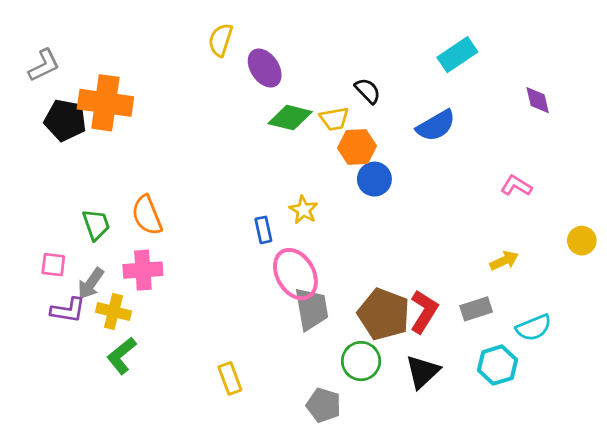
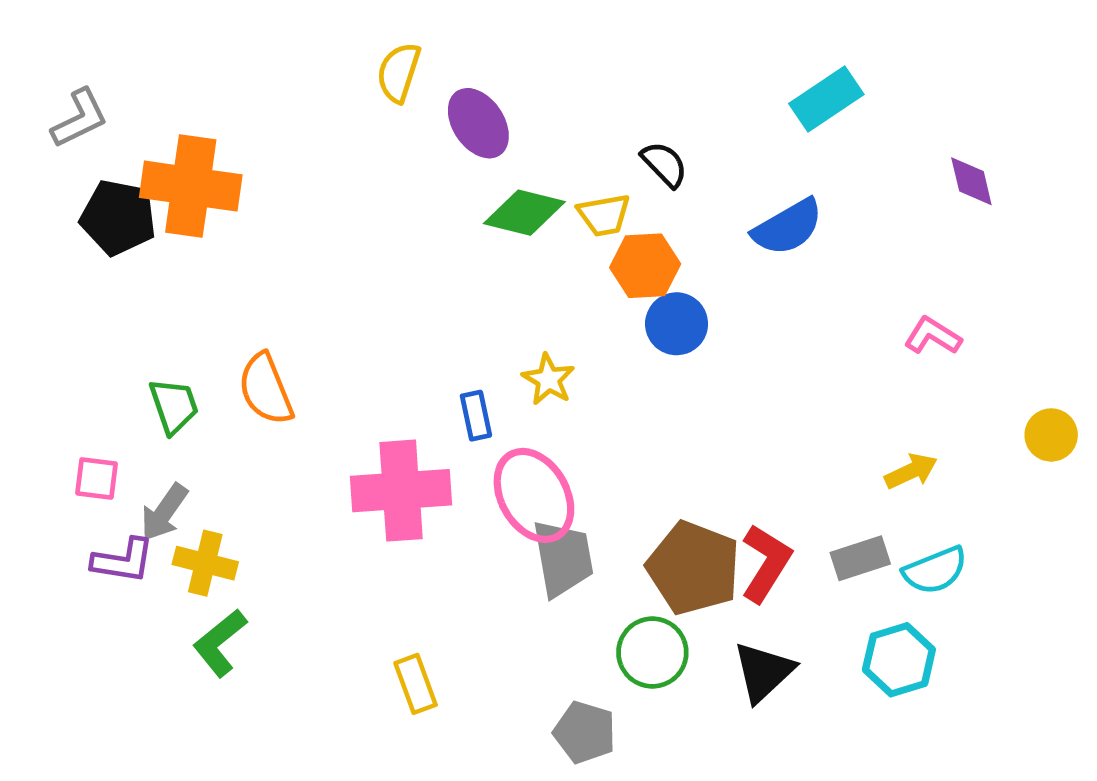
pink cross: (143, 270) -> (401, 491), moved, size x1.4
cyan semicircle: (534, 328) -> (935, 570), moved

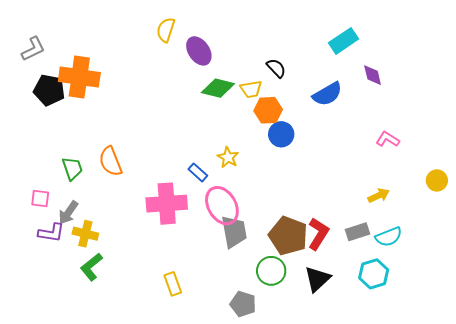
purple diamond: (971, 181) -> (373, 75), moved
blue rectangle: (476, 416) -> (198, 172), turned -36

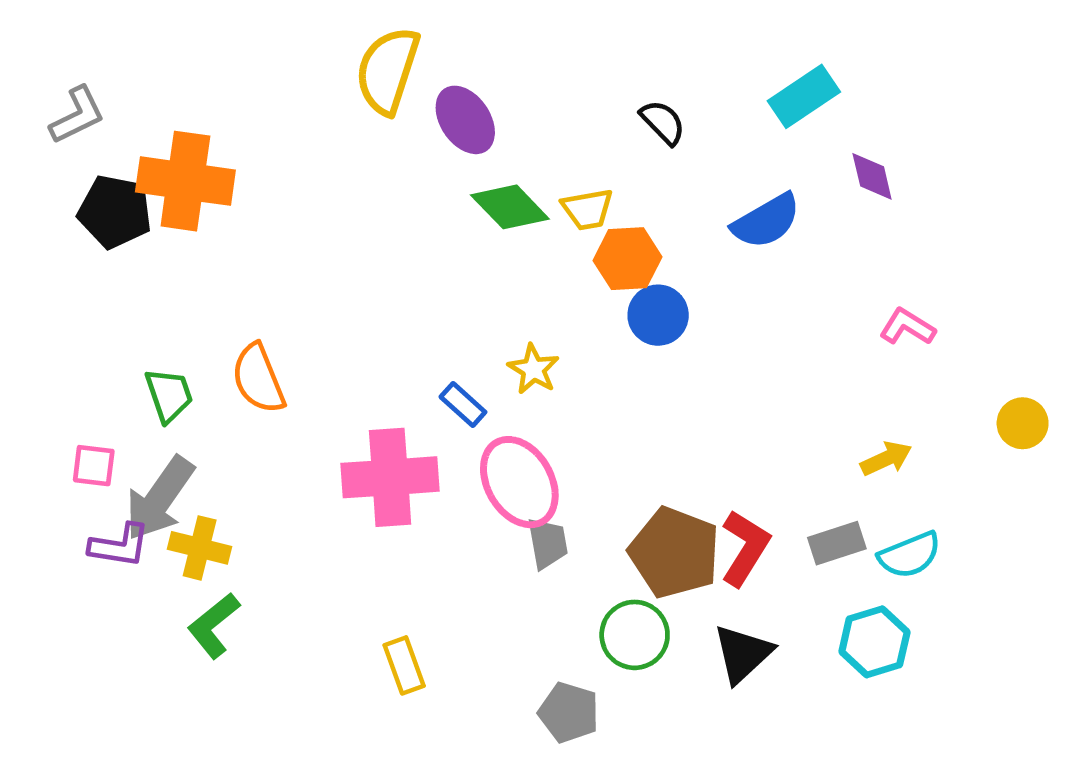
yellow semicircle: (166, 30) -> (388, 71), size x1.5
black semicircle: (276, 68) -> (663, 122), moved
green diamond: (218, 88) -> (510, 207), turned 32
gray arrow: (68, 213) -> (160, 499), size x1.5
gray trapezoid: (234, 232) -> (548, 543), size x0.7

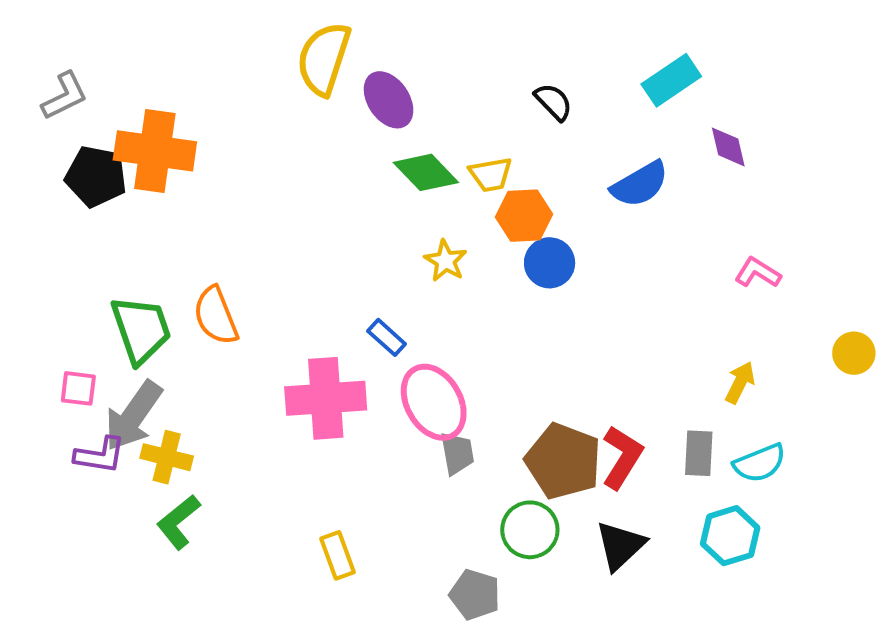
yellow star: (533, 369) -> (445, 261), moved
green trapezoid: (169, 395) -> (141, 330), size x1.5
yellow arrow: (886, 459) -> (740, 383), turned -39
gray rectangle: (837, 543) -> (699, 453), turned -69

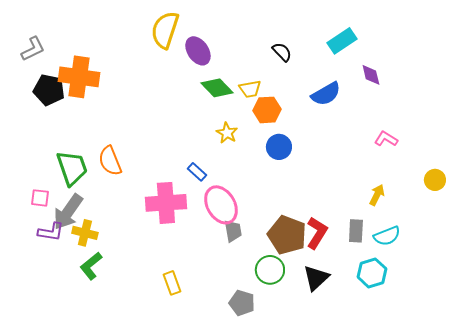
blue circle: (550, 263) -> (279, 147), moved

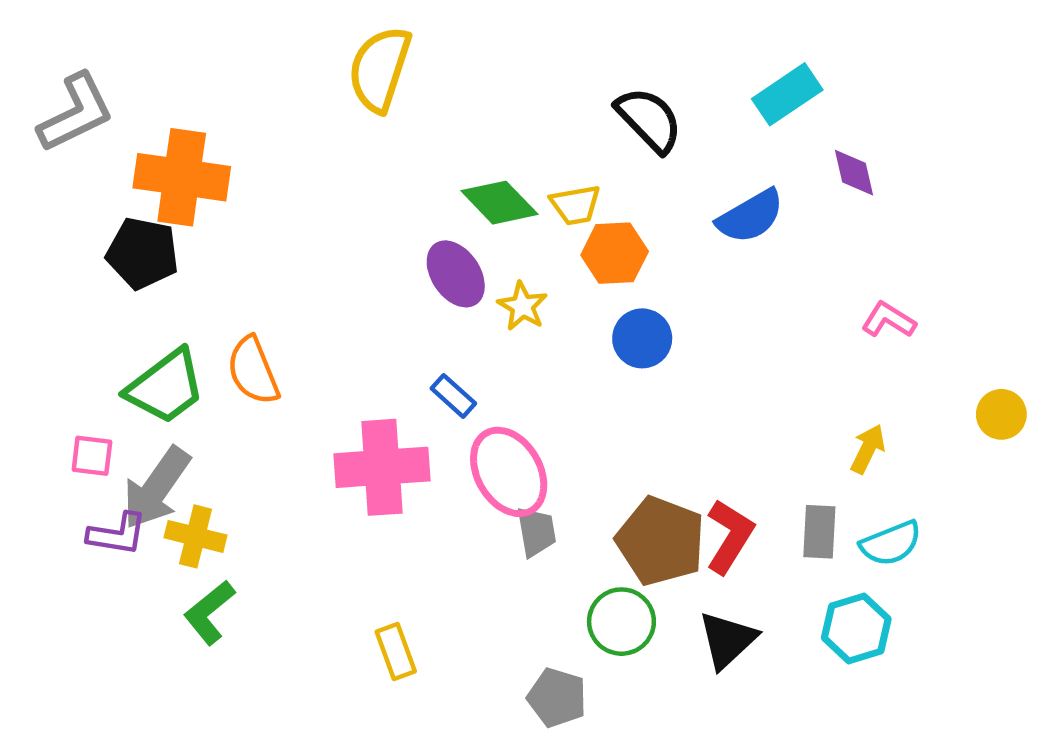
gray L-shape: (33, 49) -> (76, 113), size x1.4
purple ellipse: (198, 51) -> (456, 274), moved
black semicircle: (282, 52) -> (649, 120), size x1.5
black pentagon: (49, 90) -> (143, 253), moved
green trapezoid: (72, 168) -> (166, 387), turned 72

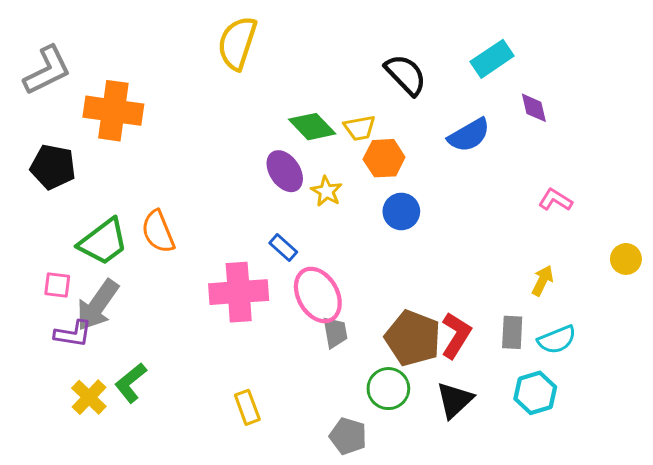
black pentagon: (143, 253) -> (53, 167), moved
yellow cross: (196, 536) -> (89, 397), moved, turned 30

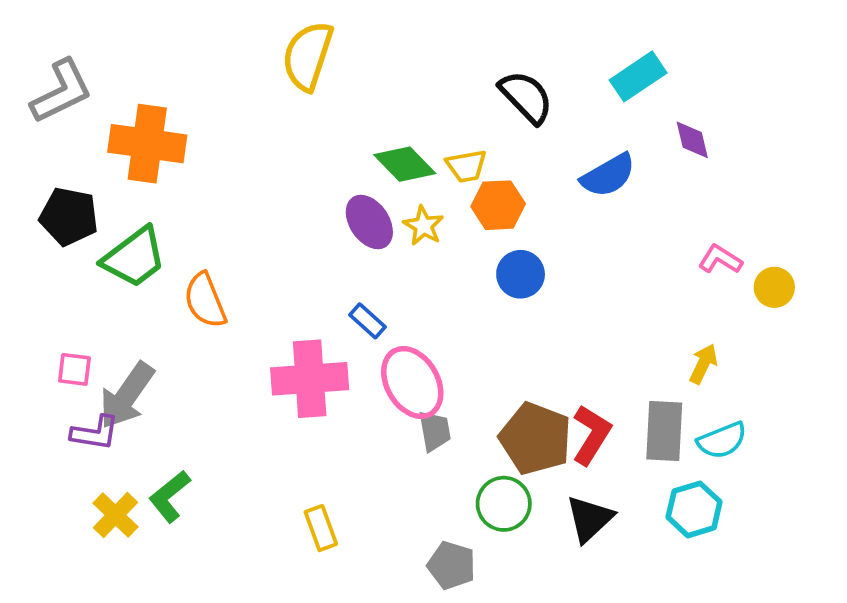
yellow star: (326, 191) -> (423, 226), moved
green trapezoid: (103, 242) -> (134, 257), moved
yellow circle: (626, 259) -> (774, 287), moved
gray rectangle: (512, 332) -> (664, 431), size x1.4

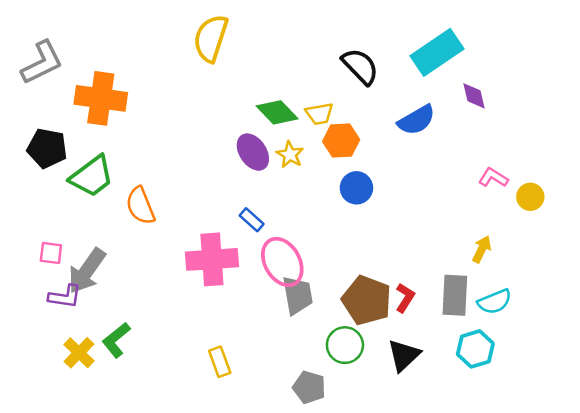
cyan rectangle: (638, 76) -> (437, 52), size x1.4
gray trapezoid: (435, 431) -> (298, 295), size x1.4
red L-shape: (591, 435) -> (405, 298), size x0.7

